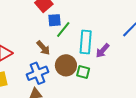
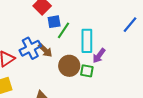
purple arrow: (103, 51) -> (99, 56), moved
blue cross: (37, 73) -> (30, 48), moved

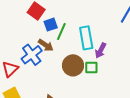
brown arrow: (45, 50) -> (46, 45), moved

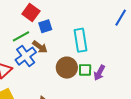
green line: (61, 31) -> (21, 36), moved, turned 36
purple arrow: (101, 50) -> (99, 73), moved

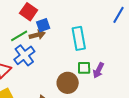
brown arrow: (40, 47) -> (37, 35), moved, turned -49
brown circle: (67, 68) -> (68, 83), moved

